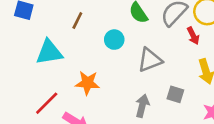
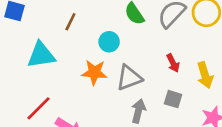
red arrow: (193, 36) -> (173, 63), moved
gray triangle: (150, 60) -> (129, 78), moved
orange star: (87, 83) -> (94, 72), moved

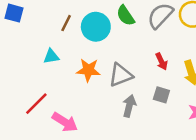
cyan circle: (109, 42) -> (96, 27), moved, size x1.5
cyan triangle: (41, 55) -> (51, 56), moved, size x0.6

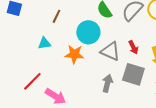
cyan circle: (96, 27) -> (88, 32), moved
gray triangle: (121, 75) -> (110, 51), moved, turned 45
gray square: (161, 95) -> (133, 74), size x1.6

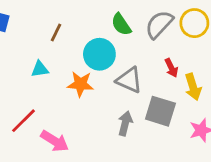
red arrow: (133, 47) -> (171, 68), moved

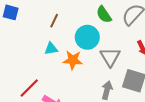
cyan triangle: (40, 69) -> (51, 49), moved
gray triangle: (129, 80) -> (110, 57), turned 35

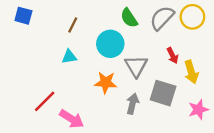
orange star: (73, 60) -> (106, 83), moved

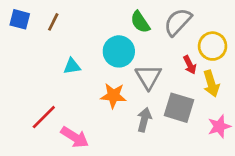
yellow circle: (192, 17) -> (213, 46), moved
brown line: (73, 25) -> (53, 22), moved

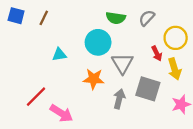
green semicircle: (140, 22) -> (116, 18), turned -48
gray semicircle: (178, 22) -> (147, 18), size x0.7

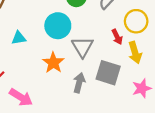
orange star: (94, 79) -> (53, 63), turned 30

